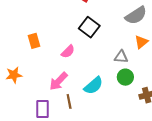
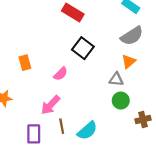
orange triangle: (141, 42) -> (129, 62), moved
cyan semicircle: (93, 86) -> (87, 131), moved

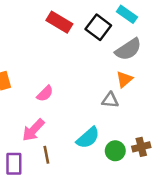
black square: (83, 48) -> (98, 27), moved
green circle: (121, 101) -> (115, 151), moved
cyan semicircle: (87, 131) -> (88, 138), moved

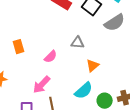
orange triangle: (124, 79) -> (93, 66), moved
gray triangle: (110, 100) -> (78, 43), moved

